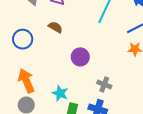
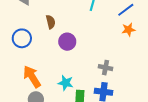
brown semicircle: (55, 27) -> (51, 22), turned 56
purple circle: (80, 57) -> (67, 42), moved

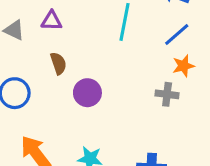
gray cross: (106, 68) -> (167, 94), moved

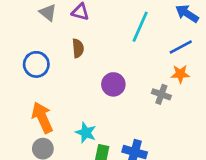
purple circle: (87, 93) -> (113, 84), moved

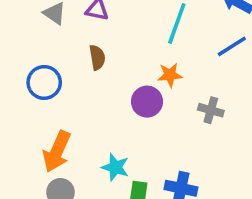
orange star: (180, 74) -> (170, 75), moved
orange arrow: (42, 118) -> (57, 151), turned -128

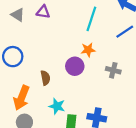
brown semicircle: (97, 57) -> (45, 78), moved

